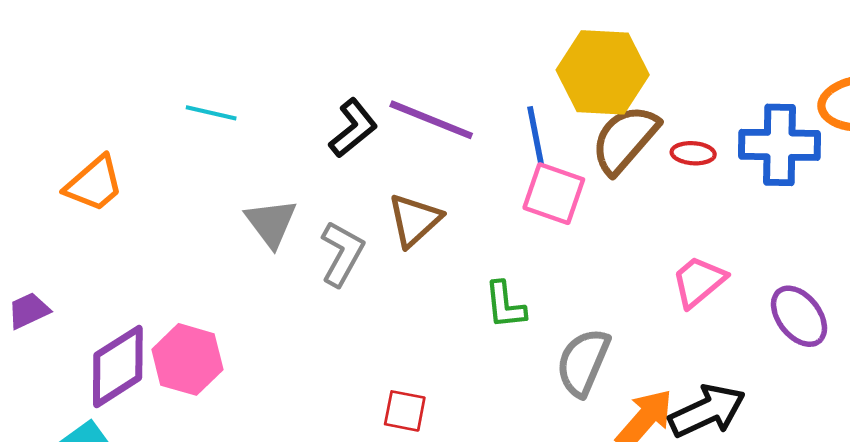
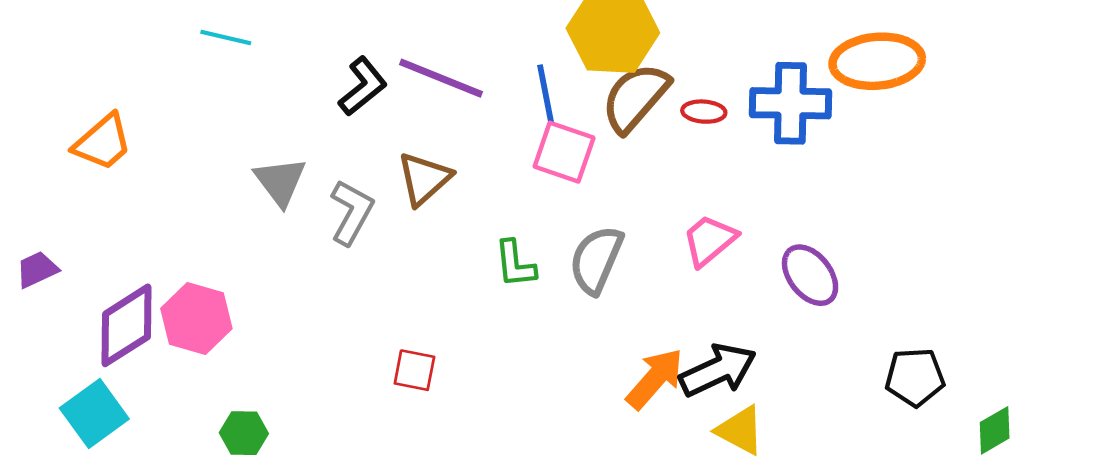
cyan line: (211, 113) -> (226, 37), moved
gray semicircle: (583, 362) -> (596, 260), moved

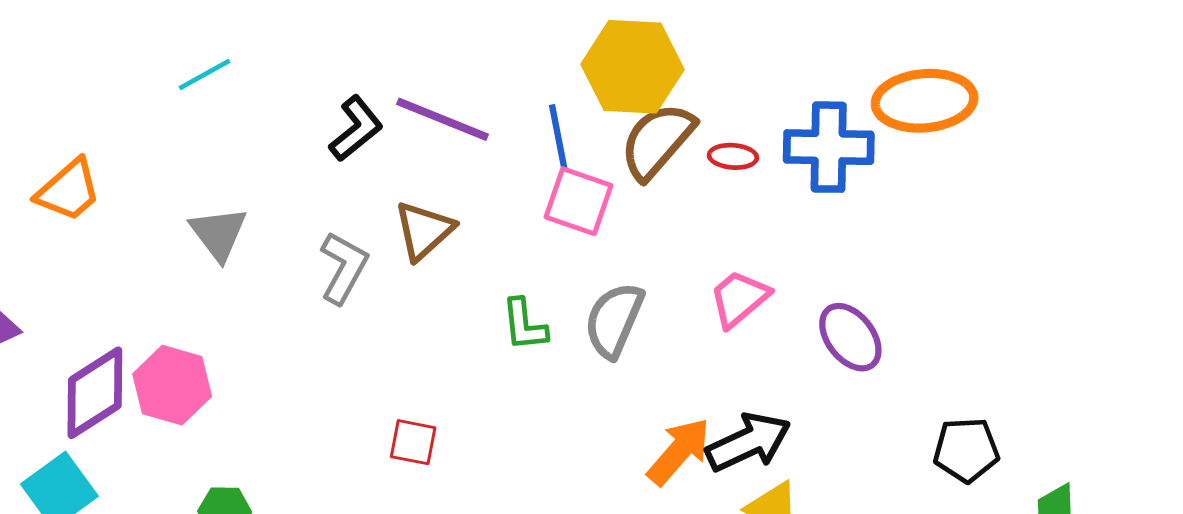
cyan line: (226, 37) -> (205, 74), turned -42
gray triangle: (280, 181) -> (218, 234), moved

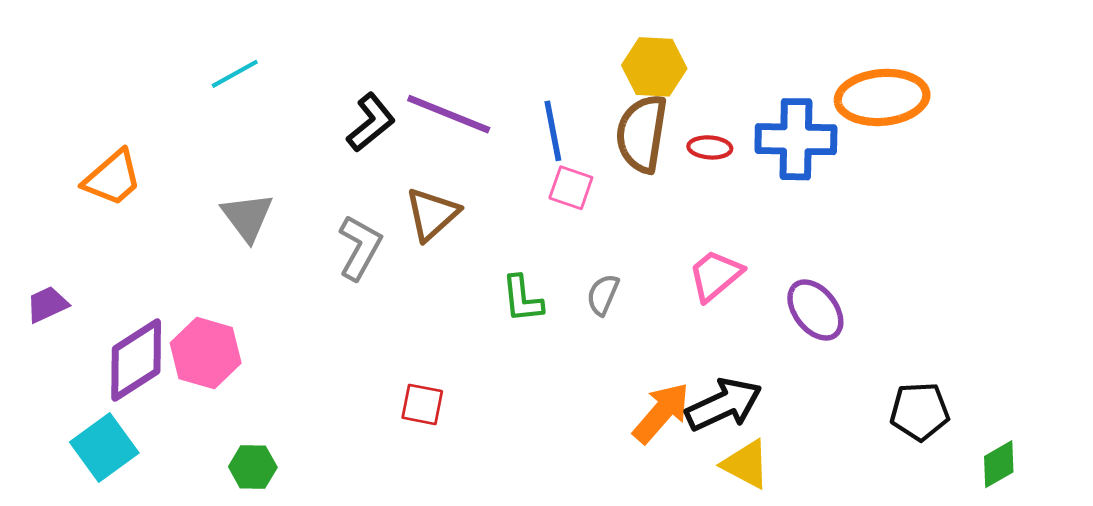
yellow hexagon: (633, 67) -> (654, 67), moved, size x0.7
brown semicircle: (657, 141) -> (642, 134), turned -32
pink square: (578, 201) -> (571, 188), size x0.7
gray semicircle: (614, 320) -> (603, 295), size x0.6

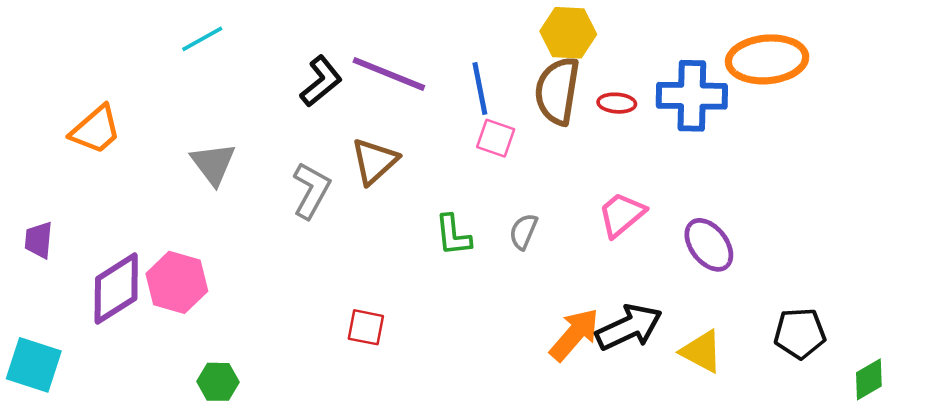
purple trapezoid: (47, 304) -> (39, 240), turned -60
cyan square: (104, 448) -> (34, 365), moved, turned -36
yellow triangle: (746, 464) -> (702, 352), moved

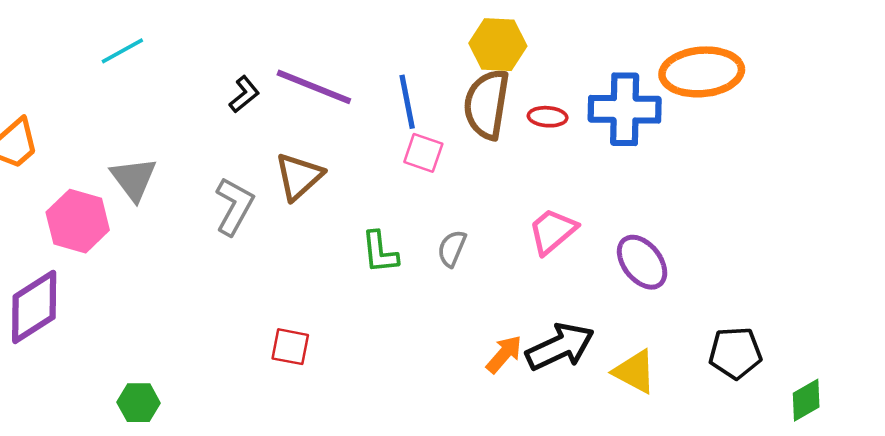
black L-shape: (321, 81) -> (244, 94), size x0.7
pink hexagon: (177, 282) -> (78, 221), moved
orange arrow: (574, 335) -> (504, 354), size x0.7

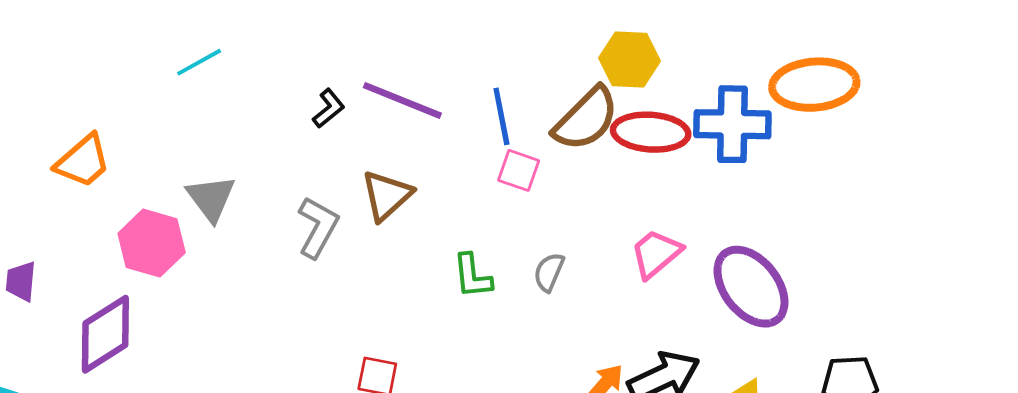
yellow hexagon: (498, 45) -> (630, 60), moved
brown semicircle: (487, 104) -> (586, 119), turned -144
red ellipse: (548, 117) -> (651, 132), size x1.8
purple ellipse: (642, 262) -> (751, 287), size x1.4

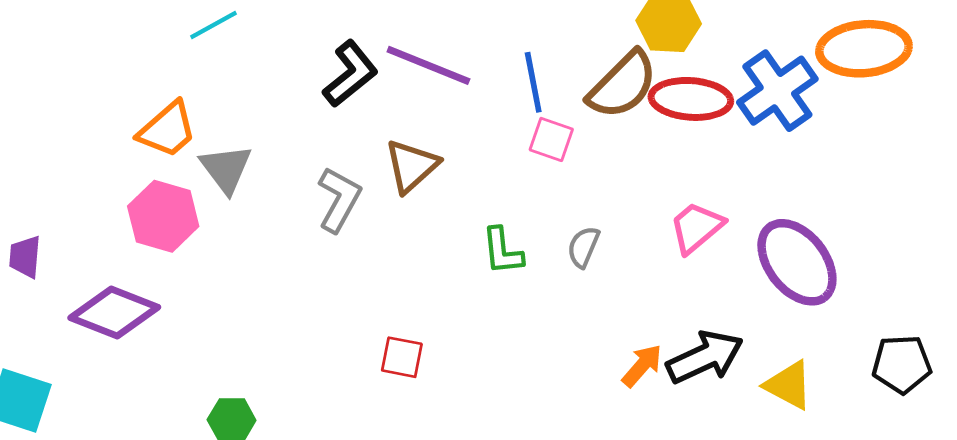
black L-shape: (328, 108) -> (350, 74), size x1.6
blue cross: (732, 124) -> (777, 91), turned -36
orange trapezoid: (83, 161) -> (167, 130), moved
purple diamond: (105, 334) -> (114, 313), turned 54

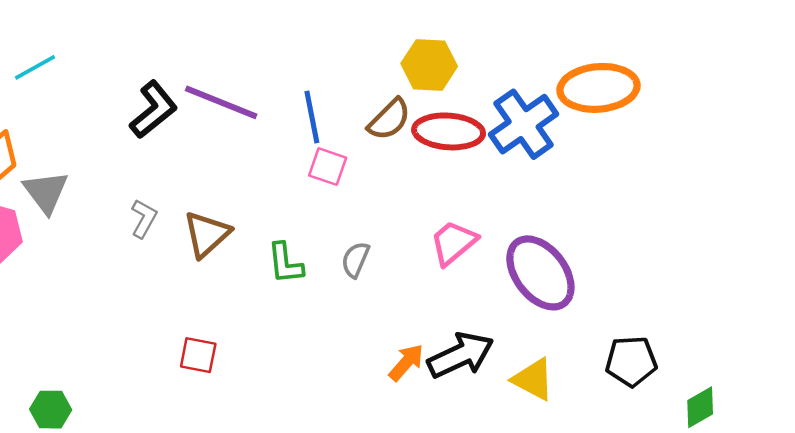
brown semicircle: (622, 85) -> (389, 119), size x0.7
brown triangle: (412, 166) -> (207, 234), moved
gray L-shape: (339, 199) -> (144, 219), size x0.7

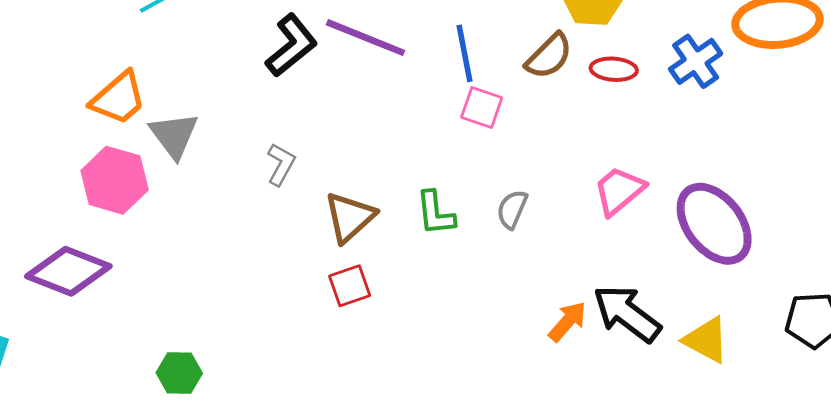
blue cross: (524, 124) -> (696, 61), size x0.7
red ellipse: (449, 131) -> (614, 69), size x0.6
brown triangle: (207, 234) -> (350, 217), moved
red square: (198, 355) -> (350, 286), moved, turned -30
black arrow: (461, 355) -> (627, 314), turned -118

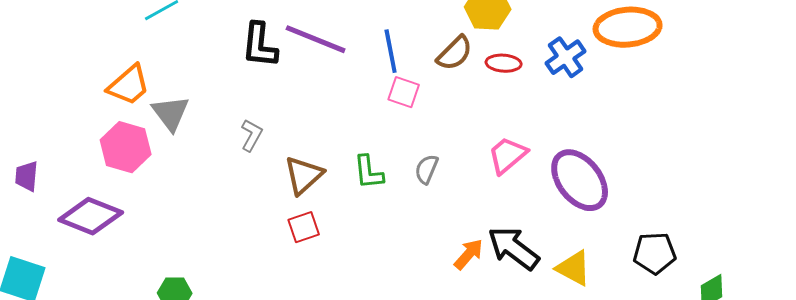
black L-shape: (291, 45) -> (260, 45), turned 135

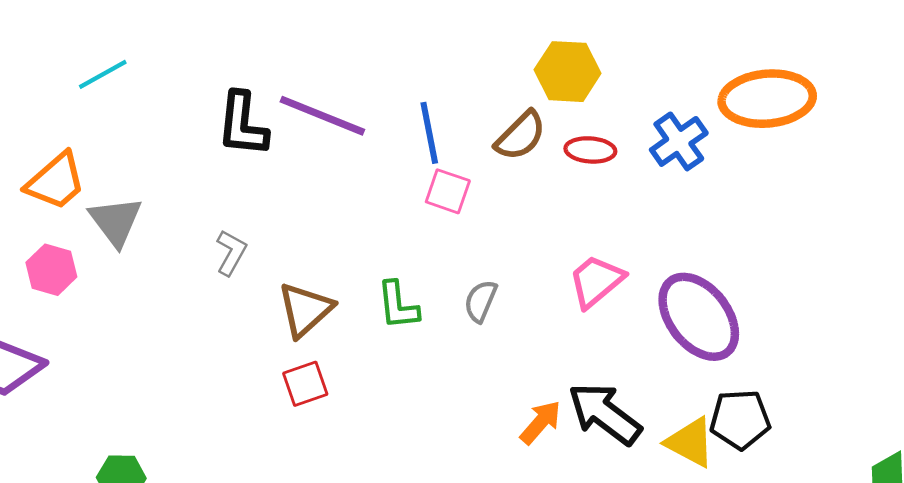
pink hexagon: (126, 147) -> (51, 270), size x0.7
black pentagon: (655, 253) -> (740, 419), moved

